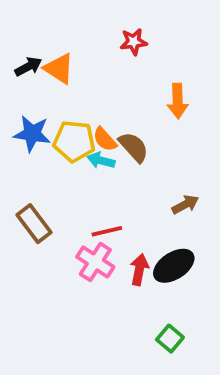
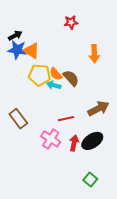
orange triangle: (59, 69) -> (31, 51), moved
blue star: (32, 134) -> (17, 50), moved
brown arrow: (185, 204) -> (98, 108), size x1.5
red line: (107, 231) -> (66, 119), moved

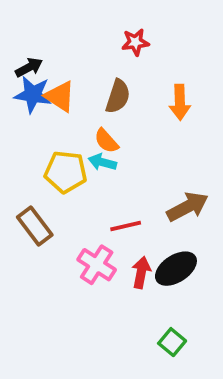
yellow pentagon: (40, 75) -> (66, 172), moved
brown semicircle: (71, 78) -> (118, 96), moved, turned 60

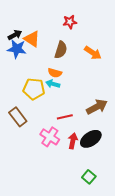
orange triangle: (60, 96) -> (32, 39), moved
orange arrow: (180, 102) -> (93, 53), turned -54
orange semicircle: (106, 141) -> (55, 73), turned -32

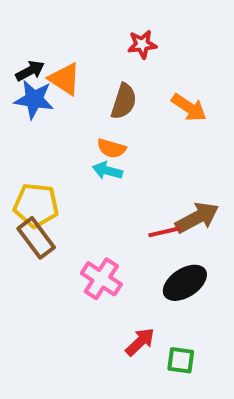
yellow pentagon: (34, 89) -> (36, 205), moved
red line: (65, 117) -> (165, 232), moved
red arrow: (73, 141) -> (140, 342), moved, turned 35
green square: (89, 177) -> (181, 360), turned -32

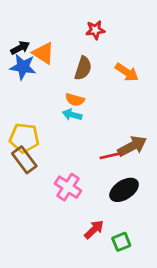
green square: (181, 360) -> (121, 242), turned -30

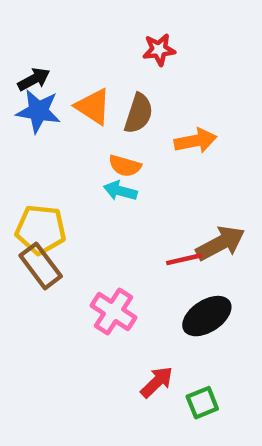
orange triangle: (43, 53) -> (93, 107), moved
orange arrow: (127, 72) -> (195, 141), moved, turned -45

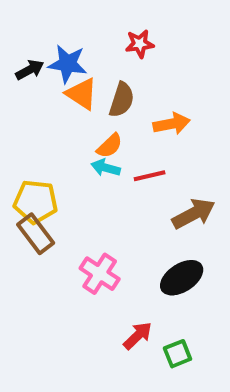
blue star: (38, 111) -> (68, 64), moved
orange semicircle: (125, 166) -> (110, 146), turned -60
red line: (184, 259) -> (150, 176), moved

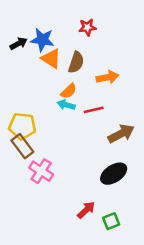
pink cross: (100, 274) -> (41, 171), moved

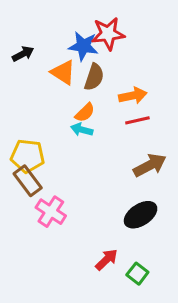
red star: (87, 27) -> (108, 34), size x1.5
blue star: (42, 40) -> (83, 46), moved
red line: (94, 110) -> (137, 120), moved
green square: (111, 221) -> (137, 274), turned -30

